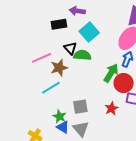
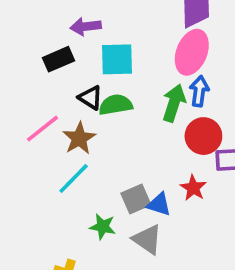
cyan square: (89, 32) -> (117, 59), turned -36
green arrow: (111, 73) -> (174, 103), moved
blue triangle: (63, 127) -> (159, 204), moved

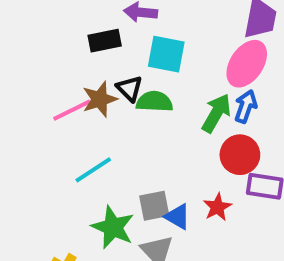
brown star: (79, 138) -> (100, 99), moved
green star: (103, 227) -> (113, 227), size x1.5

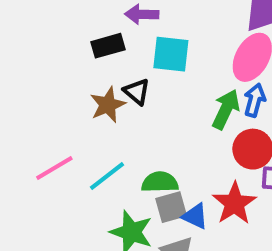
green semicircle: (154, 102) -> (160, 182), moved
pink line: (72, 110) -> (54, 168), moved
red star: (217, 207) -> (234, 203), size x1.5

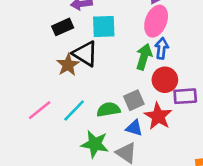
black triangle: (137, 92) -> (85, 54), size x1.5
gray square: (171, 207) -> (134, 100), moved

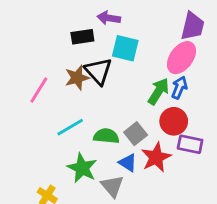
gray square: (134, 100) -> (136, 134), turned -30
pink line: (40, 110) -> (39, 90), moved, turned -35

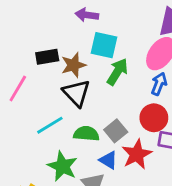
black rectangle: (82, 37) -> (47, 57), moved
black triangle: (98, 71) -> (76, 93), moved
brown star: (77, 78) -> (73, 65), moved
green arrow: (159, 91) -> (117, 72), moved

